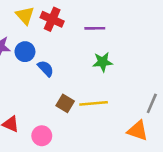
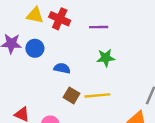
yellow triangle: (25, 15) -> (35, 15), turned -36
blue semicircle: (46, 68) -> (62, 68), moved, turned -35

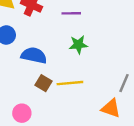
blue semicircle: (62, 68) -> (34, 55), size x1.5

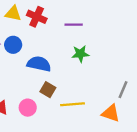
yellow line: (70, 83) -> (73, 104), moved
pink circle: (22, 113) -> (28, 108), moved

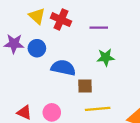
yellow triangle: (13, 13) -> (37, 16), turned 30
brown square: (48, 90) -> (85, 86), moved, turned -32

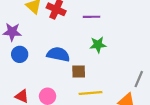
blue circle: (37, 48) -> (20, 54), moved

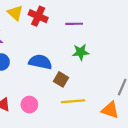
brown square: (79, 72) -> (61, 79), turned 32

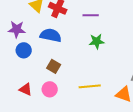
blue semicircle: (40, 62) -> (51, 35), moved
brown square: (61, 79) -> (54, 66), moved

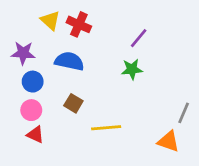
purple line: (91, 15) -> (139, 38), moved, turned -49
yellow line: (90, 86) -> (106, 128), moved
pink circle: (50, 89) -> (31, 110), moved

